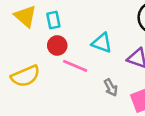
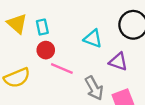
cyan triangle: (102, 43) -> (93, 39), moved
gray arrow: (111, 88) -> (94, 88), size x1.5

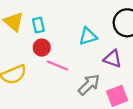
cyan triangle: (93, 39) -> (88, 36), turned -36
gray arrow: (94, 88) -> (89, 85), turned -105

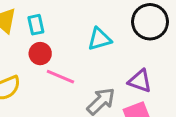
purple triangle: (113, 59) -> (140, 81), moved

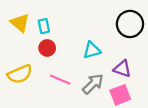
cyan triangle: (99, 39) -> (92, 50), moved
pink line: (60, 77) -> (60, 80), moved

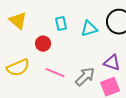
cyan rectangle: (44, 26) -> (61, 24), moved
cyan triangle: (92, 50) -> (89, 29), moved

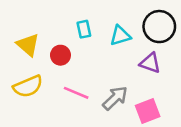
yellow triangle: (18, 21) -> (28, 45), moved
purple triangle: (112, 63) -> (150, 63), moved

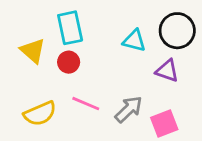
cyan rectangle: (84, 29) -> (70, 28), moved, size x1.6
cyan triangle: (120, 36) -> (134, 41), turned 30
yellow semicircle: (28, 86) -> (40, 114), moved

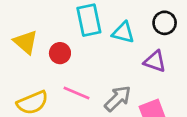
cyan rectangle: (70, 28) -> (89, 20), moved
black circle: (177, 31) -> (165, 23), size x0.7

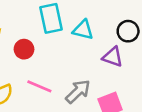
black circle: (165, 23) -> (128, 31), moved

